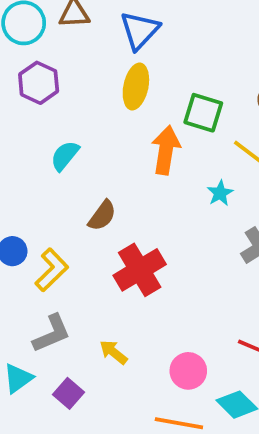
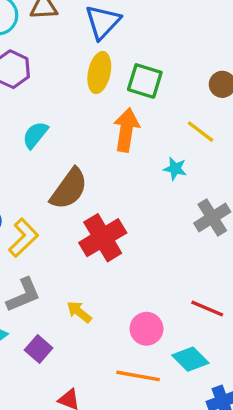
green square: (203, 113) -> (145, 81), moved
cyan star: (220, 193) -> (175, 169), turned -30
brown semicircle: (102, 216) -> (69, 189), size x1.5

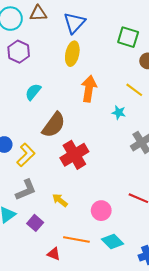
green square: (145, 81) -> (128, 37), moved
cyan diamond: (190, 359) -> (113, 242), moved
orange line: (138, 376) -> (76, 239), moved

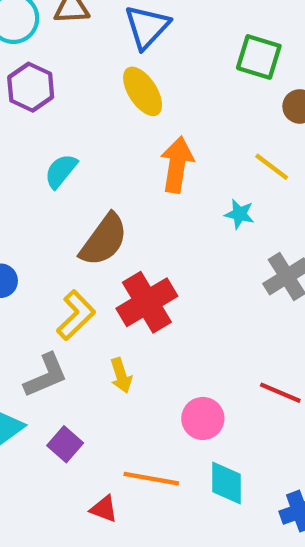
yellow ellipse: (72, 54) -> (143, 91), turned -45
yellow L-shape: (26, 155) -> (76, 315), moved
yellow arrow: (60, 200) -> (121, 375), moved, turned -147
cyan diamond: (113, 242) -> (227, 483), turned 45

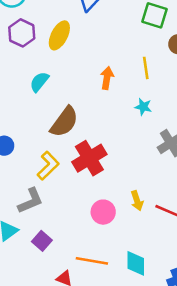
yellow ellipse: (143, 91) -> (59, 35), moved, turned 60
orange arrow: (177, 165) -> (107, 78), size x0.7
yellow line: (272, 167) -> (146, 68), moved, turned 45
yellow arrow: (121, 375) -> (137, 201), moved
pink circle: (203, 418) -> (103, 212), moved

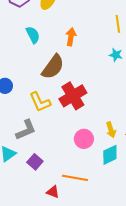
orange arrow: (107, 78) -> (71, 37), moved
cyan semicircle: (39, 82) -> (33, 35), turned 114
yellow L-shape: (48, 166) -> (40, 102), turned 110
cyan diamond: (136, 263) -> (110, 155), moved, turned 65

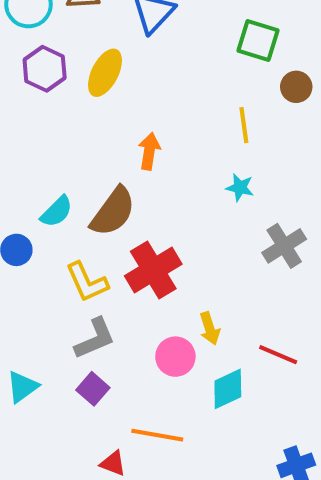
cyan semicircle: (33, 35) -> (57, 212), moved, turned 72
gray L-shape: (26, 130) -> (95, 338), moved
yellow arrow: (111, 130) -> (210, 328), moved
purple square: (35, 162) -> (93, 389), moved

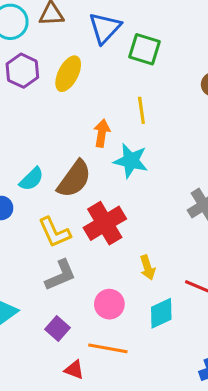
green square: (258, 41) -> (144, 49), moved
yellow line: (244, 125) -> (141, 110), moved
cyan star: (240, 187) -> (131, 161), moved, size x1.6
pink circle: (175, 357) -> (109, 304), moved
purple square: (93, 389) -> (57, 329), moved

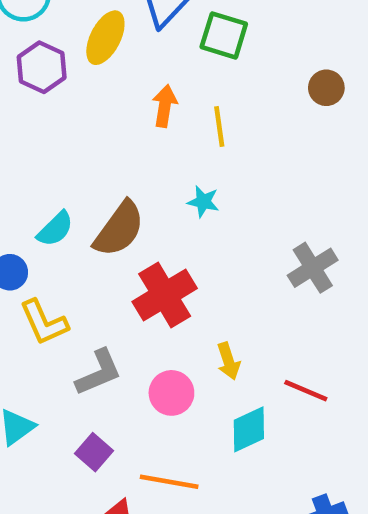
yellow ellipse: (68, 74) -> (105, 38), moved
orange arrow: (102, 133) -> (165, 106), moved
cyan star: (131, 161) -> (203, 202), size x0.6
yellow L-shape: (54, 232) -> (44, 322), moved
pink circle: (109, 304) -> (171, 393), moved

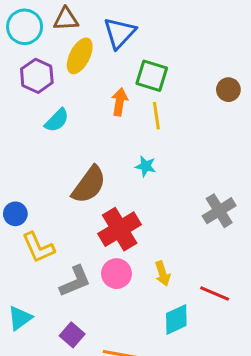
green square: (224, 35) -> (152, 76), moved
cyan semicircle: (55, 229) -> (57, 120), moved
pink circle: (171, 393) -> (117, 274), moved

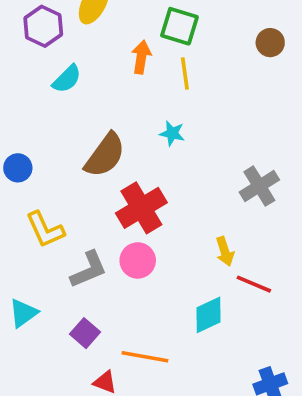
blue circle: (15, 214) -> (18, 168), moved
yellow arrow: (162, 274) -> (225, 251), moved

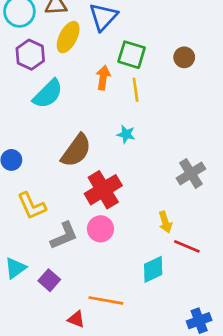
brown circle: (270, 43) -> (184, 57), moved
cyan semicircle: (67, 79) -> (48, 94), size x1.4
purple square: (85, 333) -> (49, 280), moved

